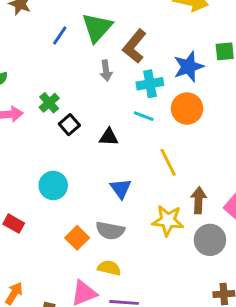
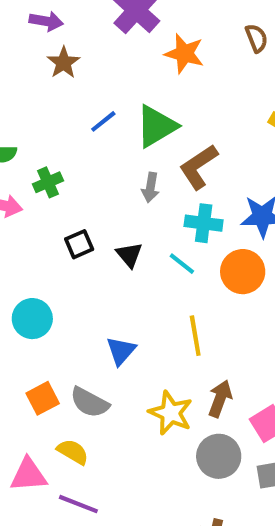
green cross: (49, 103) -> (48, 182), moved
black triangle: (109, 137) -> (129, 255), moved, turned 30

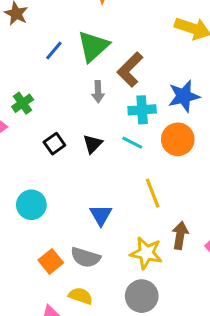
black triangle: (129, 255) -> (93, 144), turned 35
gray circle: (219, 456) -> (142, 296), moved

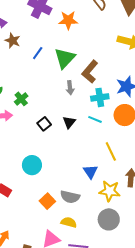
blue line: (54, 51) -> (38, 53), moved
blue triangle: (101, 215) -> (91, 172), moved

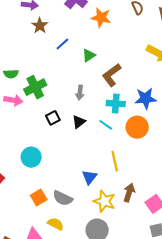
green triangle: (65, 58) -> (89, 55), size x0.6
gray arrow: (70, 88) -> (80, 93), moved
green cross: (21, 99) -> (35, 87), size x1.5

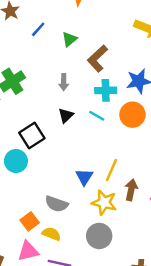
black square: (53, 118) -> (32, 136), moved, size x1.5
yellow line: (115, 161) -> (112, 170), moved, turned 42
orange square: (39, 197) -> (30, 221), moved

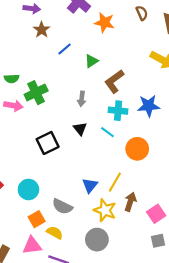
black triangle: (66, 115) -> (80, 129), turned -32
orange circle: (132, 115) -> (137, 149), moved
cyan circle: (16, 161) -> (28, 189), moved

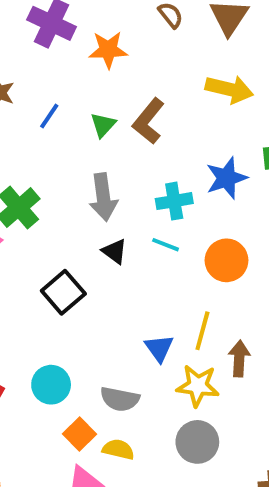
brown L-shape: (114, 81) -> (149, 121), moved
gray arrow: (82, 99) -> (103, 197), size x1.6

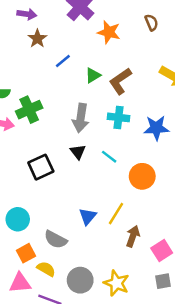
cyan cross: (174, 201) -> (119, 117), moved
yellow star: (198, 386) -> (116, 283), moved
gray circle: (197, 442) -> (80, 280), moved

